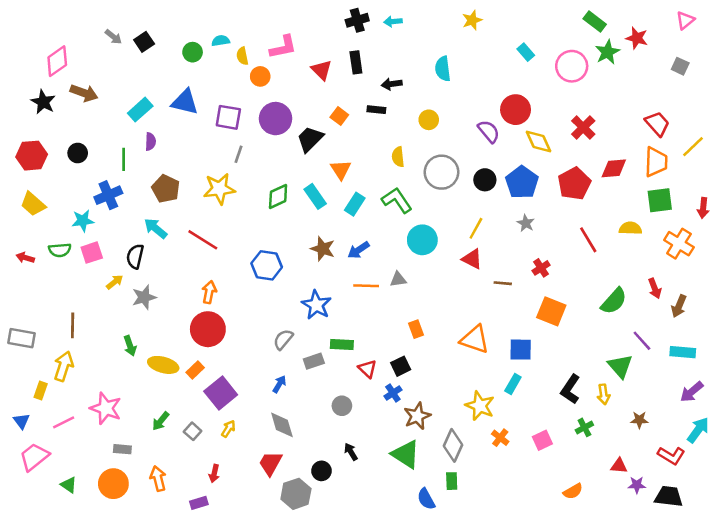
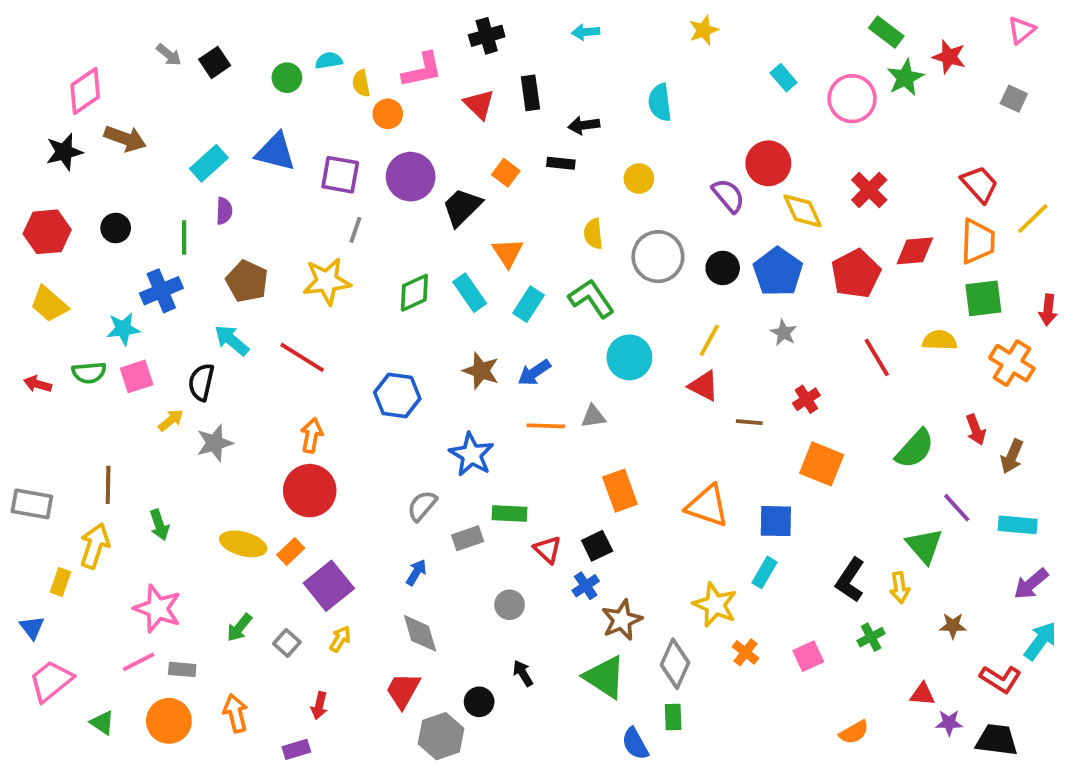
black cross: (357, 20) -> (487, 36), moved
black star: (43, 102) -> (64, 152), turned 30
orange rectangle: (416, 329) -> (620, 491), size x1.5
green arrow: (130, 346) -> (159, 525), moved
pink line: (64, 422) -> (138, 662), moved

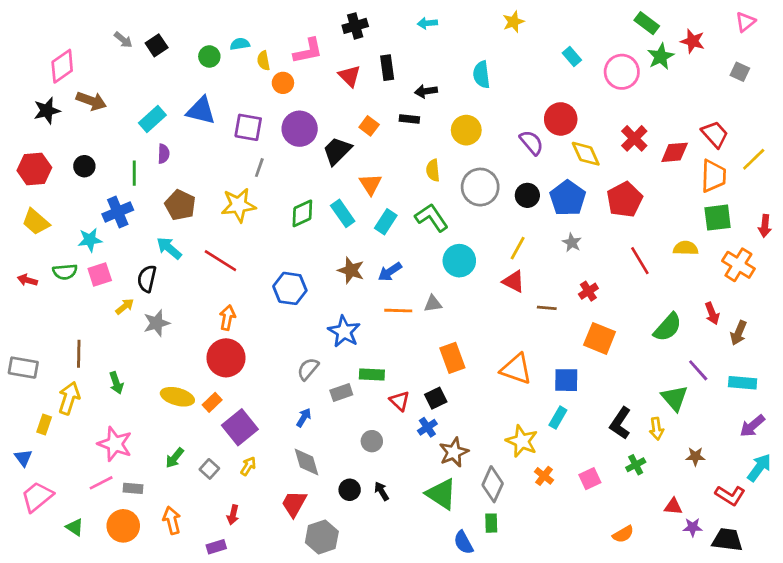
yellow circle: (639, 179) -> (466, 130), size x1.4
red diamond: (915, 251) -> (675, 152), moved
black circle: (479, 702) -> (350, 490), moved

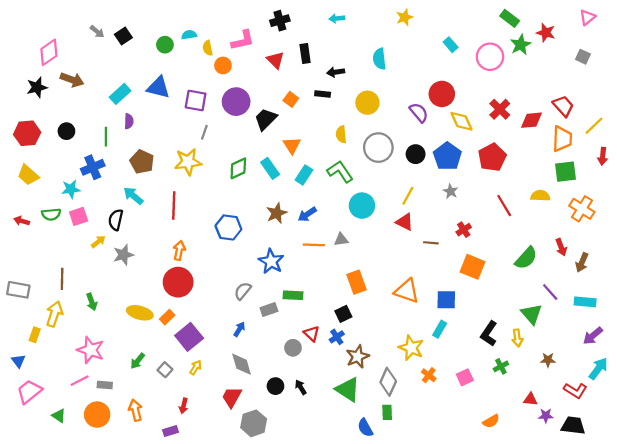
red arrow: (765, 226) -> (603, 156), moved
red line: (220, 261) -> (174, 206), turned 60
brown star: (351, 270) -> (277, 213), turned 30
red triangle: (400, 401) -> (312, 334), moved

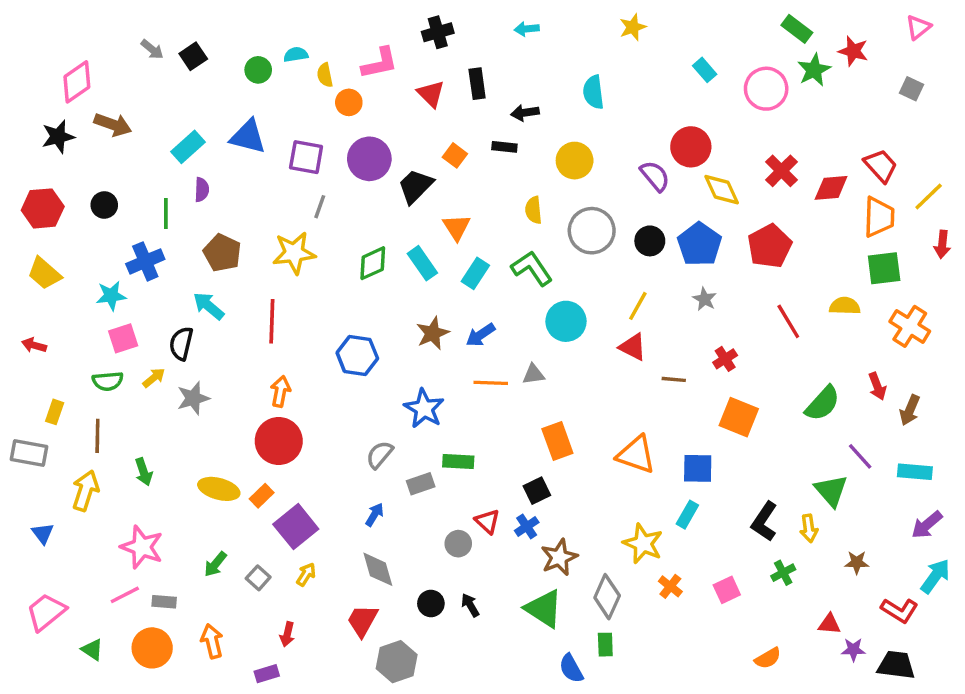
green semicircle: (51, 214) -> (108, 381), moved
yellow rectangle: (35, 335) -> (55, 412), moved
blue triangle: (18, 361) -> (43, 533), moved

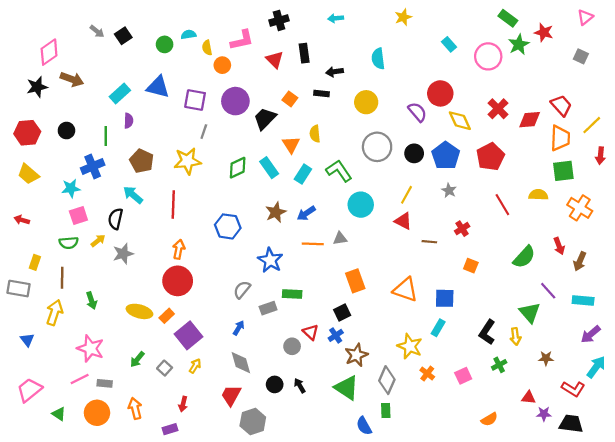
yellow semicircle: (534, 210) -> (315, 134), moved
orange square: (739, 417) -> (471, 266), size x0.6

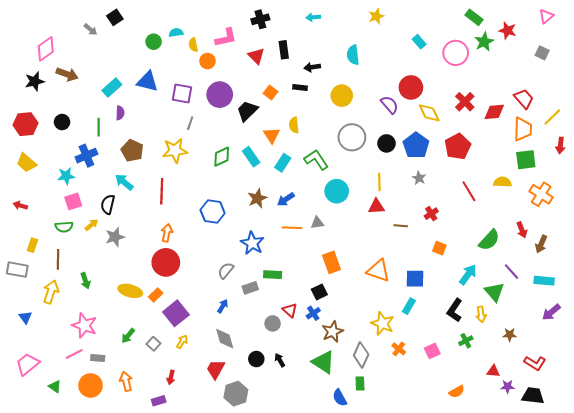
black square: (123, 36) -> (115, 17), moved
yellow line: (406, 195) -> (379, 182), turned -30
red triangle: (403, 221) -> (376, 206), turned -30
cyan arrow: (596, 367) -> (468, 275), moved

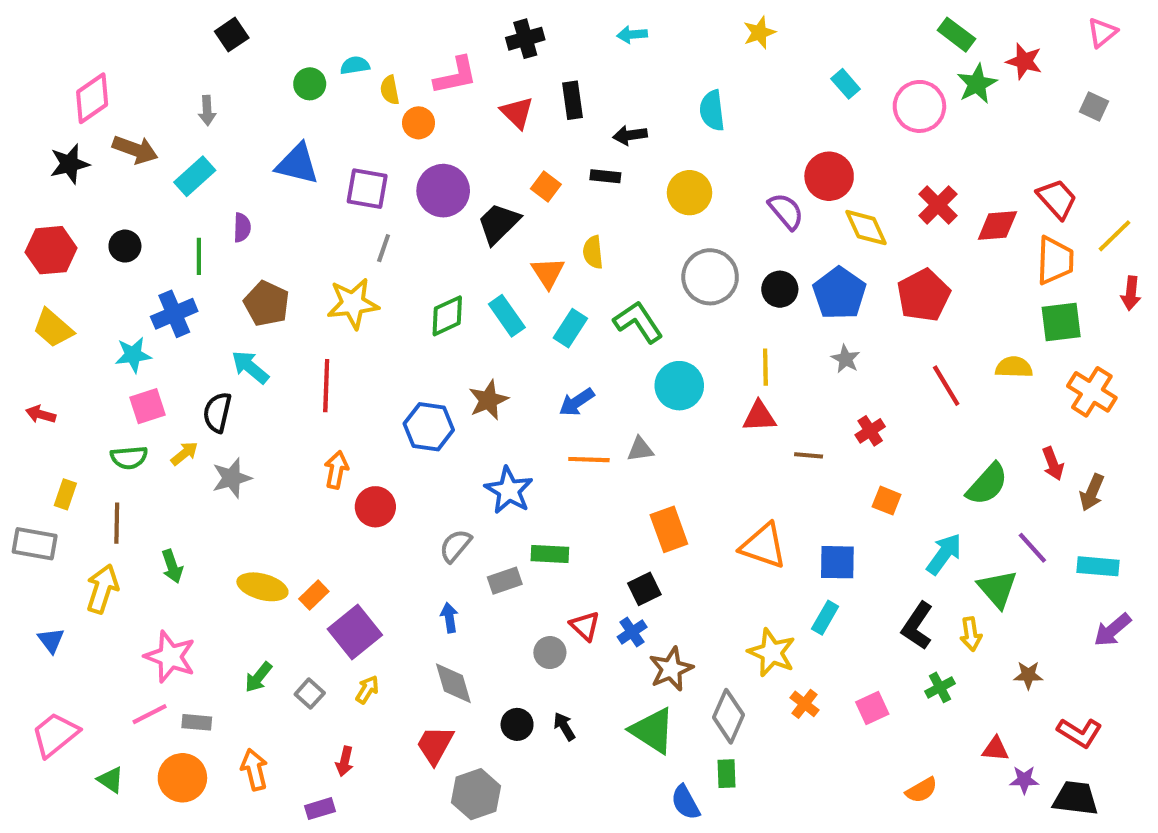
gray arrow: (91, 29) -> (207, 111), moved, turned 48
cyan rectangle: (112, 87) -> (195, 176), moved
brown star: (257, 198) -> (488, 400), moved
red circle: (166, 262) -> (375, 507), moved, size x0.7
blue arrow: (223, 306) -> (449, 618), turned -40

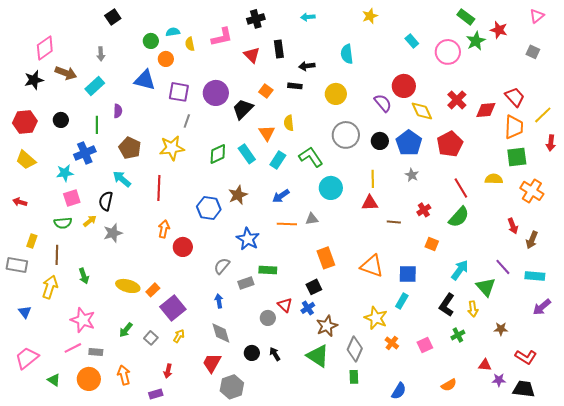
orange circle: (419, 123) -> (166, 59), moved
green semicircle: (987, 484) -> (459, 217), moved
blue semicircle: (685, 802) -> (399, 391), moved, turned -120

